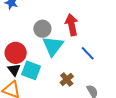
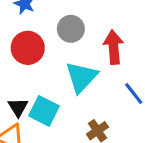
gray circle: (42, 29) -> (71, 29), moved
red circle: (16, 53) -> (28, 48), moved

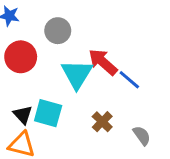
red arrow: (114, 47) -> (103, 62), moved, turned -32

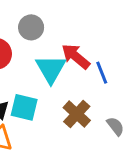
blue line: (129, 80) -> (102, 73), turned 30
brown cross: (102, 122) -> (77, 114), size x1.4

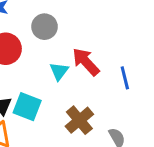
cyan triangle: (51, 69) -> (59, 71), size x0.6
blue line: (102, 73) -> (125, 78), moved

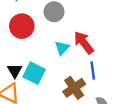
blue line: (125, 78) -> (93, 71), moved

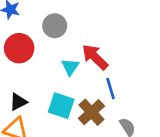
black triangle: (15, 71) -> (18, 102), turned 42
cyan square: (34, 73) -> (61, 106), moved

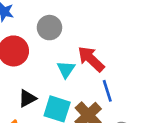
black triangle: (18, 102) -> (27, 98), moved

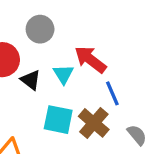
black triangle: (27, 98) -> (31, 80), moved, turned -48

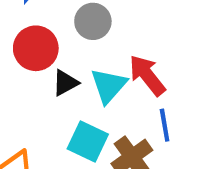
cyan triangle: (63, 74) -> (109, 86), size x1.4
black triangle: (31, 80) -> (65, 83), turned 40

